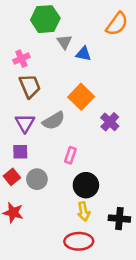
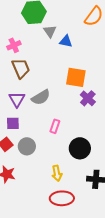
orange square: (81, 97) -> (76, 77), moved, turned -35
black circle: (86, 185) -> (80, 148), moved
yellow arrow: (84, 211) -> (57, 173), moved

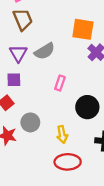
gray circle: (27, 146) -> (30, 122), moved

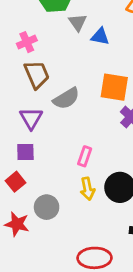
gray semicircle: (45, 51) -> (66, 98), moved
yellow arrow: (62, 134) -> (87, 189), moved

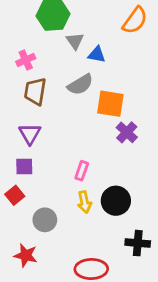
brown trapezoid: (37, 74) -> (35, 91), turned -148
gray semicircle: (66, 98) -> (80, 85), moved
red star: (17, 224) -> (26, 255), moved

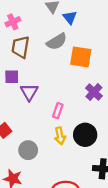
blue triangle: (97, 55) -> (70, 17), turned 40
purple cross: (127, 132) -> (94, 92), moved
purple triangle: (30, 134) -> (29, 92), moved
purple square: (24, 167) -> (12, 77), moved

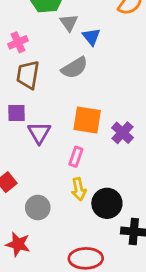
orange square: (81, 57) -> (87, 120), moved
black circle: (85, 135) -> (107, 203), moved

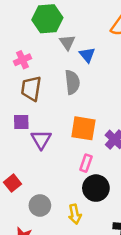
gray semicircle: (74, 68) -> (72, 82), turned -65
pink rectangle: (76, 157) -> (86, 163), moved
yellow arrow: (79, 189) -> (75, 214), moved
black circle: (107, 203) -> (96, 188), moved

